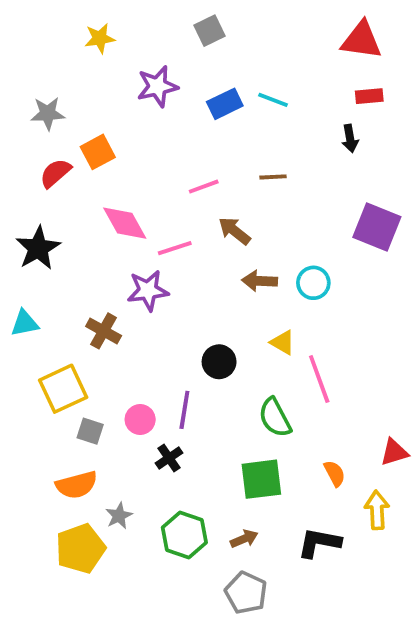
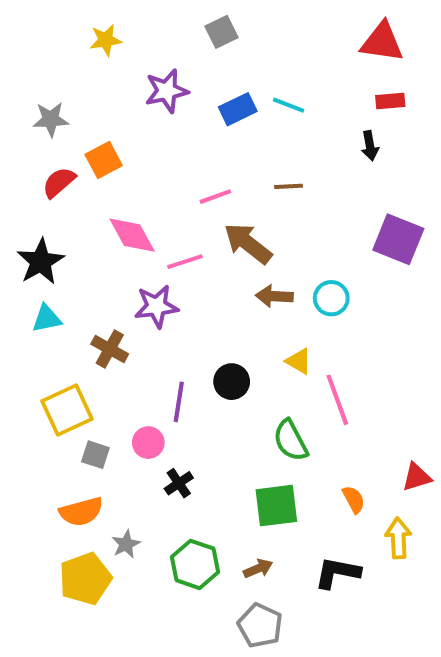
brown arrow: (234, 231) -> (248, 243), size x1.4
cyan triangle: (25, 323) -> (47, 319), moved
purple line: (184, 410) -> (179, 402), moved

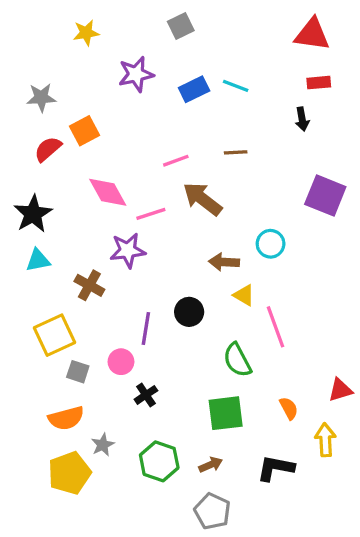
brown arrow: (274, 296) -> (224, 262), moved

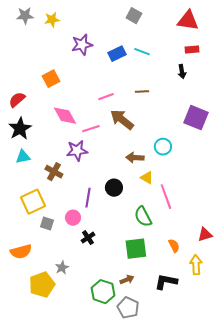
gray square: (181, 26) -> (134, 16), moved, turned -35
gray star: (41, 98) -> (25, 16), moved
red semicircle: (48, 149) -> (17, 100), moved
orange semicircle: (66, 418) -> (21, 252), moved
green hexagon: (159, 461) -> (103, 292), moved

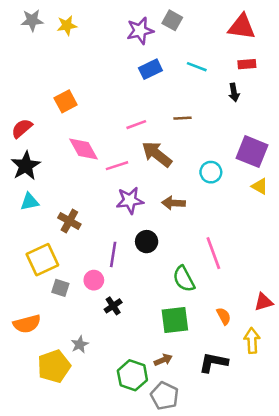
purple star: (82, 45) -> (140, 31), moved
cyan line: (142, 52) -> (197, 67), moved
cyan circle: (163, 147) -> (211, 172), moved
purple star: (77, 151) -> (130, 200), moved
yellow triangle: (147, 178) -> (260, 186), moved

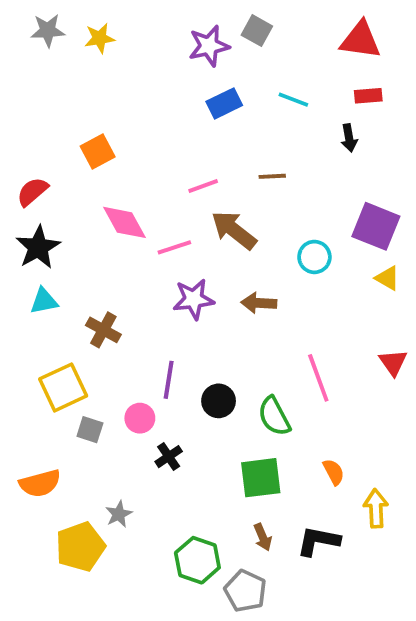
black circle: (147, 242) -> (219, 401), moved
red triangle: (264, 302) -> (393, 363), moved, turned -48
brown arrow: (163, 360) -> (263, 537), moved, turned 90

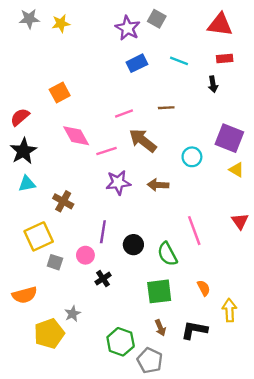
purple star: (209, 46) -> (128, 28), turned -30

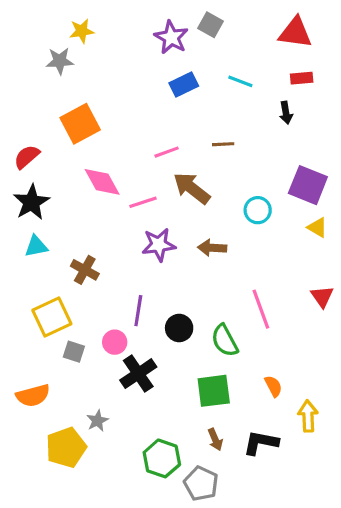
gray star: (29, 19) -> (60, 61), moved
orange square: (60, 92) -> (80, 124), size x1.4
black cross: (103, 279) -> (138, 374), size x1.6

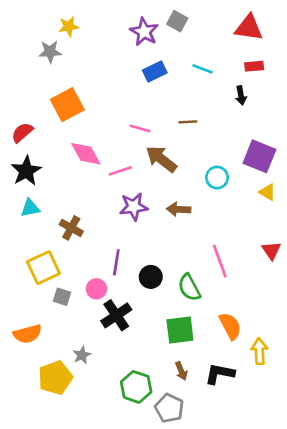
pink line: (167, 152) -> (140, 128), turned 36
orange semicircle: (273, 386) -> (230, 326), size x1.5

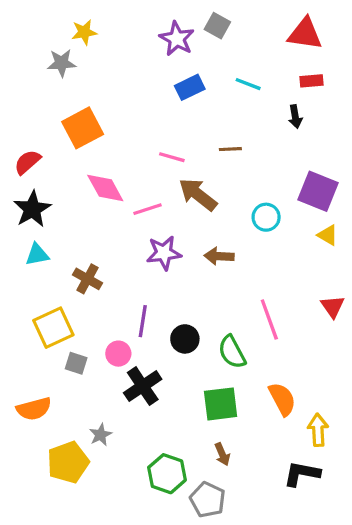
black L-shape: (220, 374) -> (302, 474), moved

